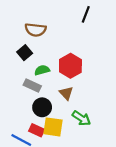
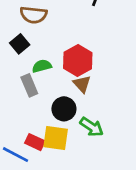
gray rectangle: (32, 85) -> (29, 85), turned 42
brown triangle: (66, 93) -> (82, 84), moved
black circle: (42, 107) -> (64, 109), moved

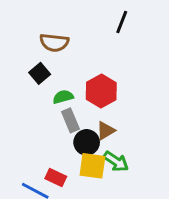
brown triangle: (82, 84) -> (106, 131), moved, turned 42
gray rectangle: (29, 85) -> (70, 120), moved
yellow square: (56, 138) -> (92, 166), moved

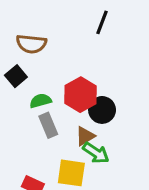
black circle: (87, 142) -> (102, 110), moved
green arrow: (116, 161) -> (96, 153), moved

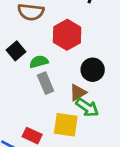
black square: (16, 76) -> (16, 51), moved
red hexagon: (81, 95) -> (67, 35), moved

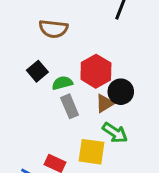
red hexagon: (67, 35) -> (96, 71), moved
brown triangle: (78, 93) -> (105, 103), moved

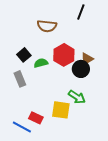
brown semicircle: (53, 29) -> (47, 26), moved
brown triangle: (105, 103) -> (87, 59), moved
gray rectangle: (70, 106) -> (20, 79), moved

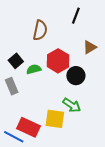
brown semicircle: (47, 26) -> (40, 30), turned -84
brown triangle: (87, 59) -> (90, 47), moved
red rectangle: (36, 118) -> (28, 127), size x1.5

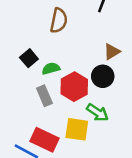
brown triangle: (90, 47) -> (112, 52), moved
red hexagon: (58, 61) -> (74, 87), moved
gray rectangle: (12, 86) -> (44, 96), moved

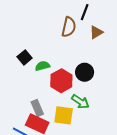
brown semicircle: (59, 21) -> (69, 27), moved
brown triangle: (112, 52) -> (96, 32), moved
gray rectangle: (44, 96) -> (37, 108), moved

